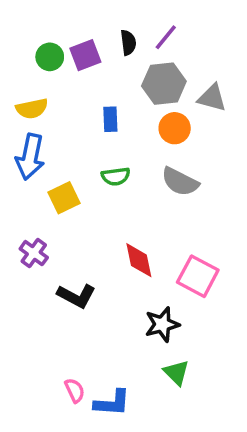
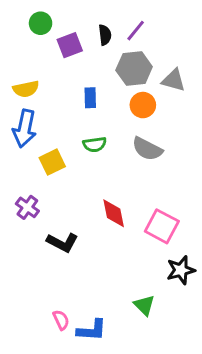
green circle: (50, 57) -> (41, 23), moved
black star: (162, 324) -> (181, 270), moved

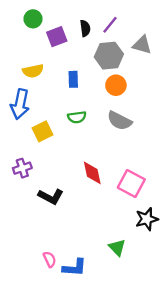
gray triangle: (174, 80) -> (142, 45), moved
yellow semicircle: (26, 89) -> (33, 71), moved
purple cross: (27, 207) -> (22, 168), turned 36

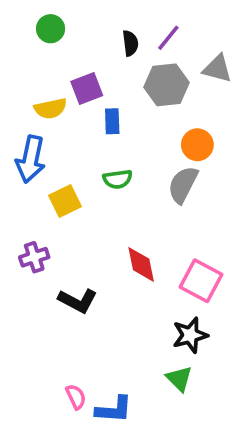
purple square: (57, 37) -> (87, 89), moved
orange circle: (116, 85) -> (197, 145), moved
gray semicircle: (119, 121) -> (183, 185), turned 90
black star: (147, 219) -> (190, 335), moved

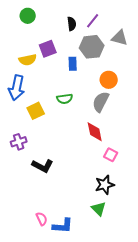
blue rectangle: (112, 121) -> (73, 64), moved
red diamond: (141, 264) -> (95, 132), moved
pink square: (201, 281) -> (111, 155), size x0.6

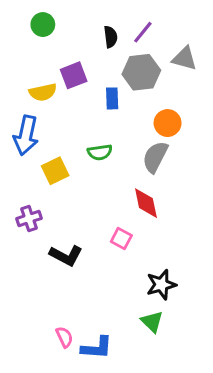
pink square: (111, 155) -> (121, 238), moved

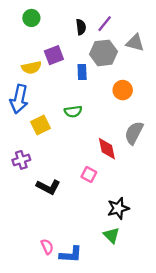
gray semicircle: (155, 157) -> (134, 133), moved

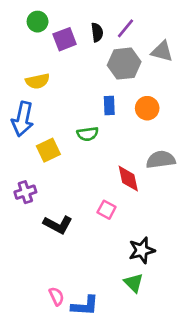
purple square: (54, 55) -> (65, 39), moved
blue rectangle: (82, 72) -> (109, 105), moved
gray semicircle: (134, 133) -> (161, 160), turned 55

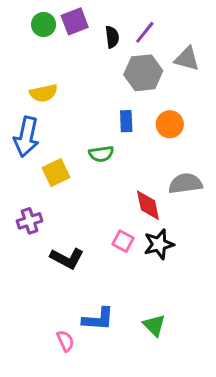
purple square: (65, 39) -> (75, 21), moved
black star: (142, 250) -> (159, 244), moved
blue L-shape: (85, 306) -> (98, 319), moved

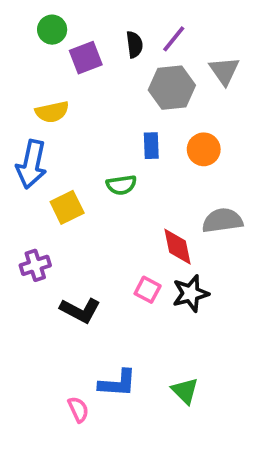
purple square: (75, 21) -> (86, 58), moved
gray triangle: (187, 59) -> (224, 71), turned 40

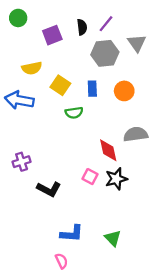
green circle: (52, 30) -> (18, 18), moved
blue arrow: (32, 164) -> (19, 100), turned 88
yellow square: (67, 207) -> (60, 85), moved, turned -30
pink semicircle: (78, 409) -> (61, 261), moved

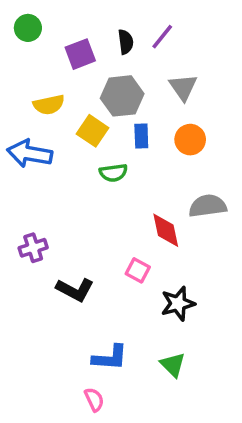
gray triangle: (137, 43) -> (183, 87), moved
gray hexagon: (105, 53) -> (122, 96), moved
black star: (116, 179) -> (178, 304), moved

